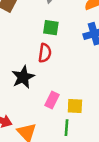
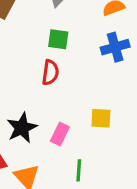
black star: (23, 77) -> (22, 128), moved
yellow square: (75, 106) -> (101, 118), moved

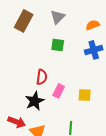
red semicircle: (50, 72) -> (42, 77), moved
pink rectangle: (60, 134) -> (59, 91), moved

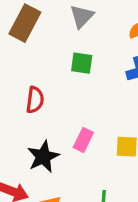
red semicircle: (42, 77) -> (35, 100), moved

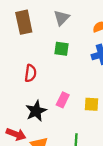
brown rectangle: (25, 23) -> (24, 22), turned -40

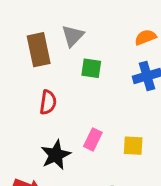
gray triangle: (62, 18) -> (73, 36), moved
brown rectangle: (24, 22) -> (39, 50), moved

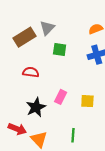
brown rectangle: (39, 50) -> (25, 37), turned 70
red semicircle: (48, 102) -> (31, 72), turned -91

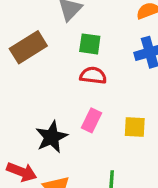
brown rectangle: (25, 37) -> (28, 47), moved
red semicircle: (31, 72) -> (93, 75), moved

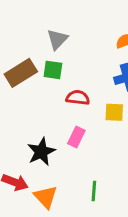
green square: (90, 44) -> (53, 70), moved
yellow square: (135, 127) -> (114, 112), moved

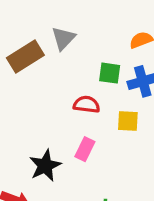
green square: (53, 70) -> (110, 73), moved
brown rectangle: (21, 73) -> (25, 57), moved

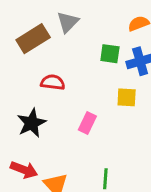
red semicircle: (87, 104) -> (53, 82), moved
black star: (45, 166) -> (32, 123), moved

